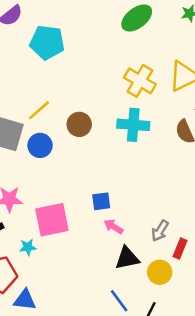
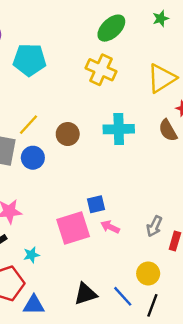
yellow cross: (140, 81) -> (101, 70), moved
pink square: (52, 220) -> (73, 228), moved
black triangle: (127, 258) -> (85, 294), moved
yellow circle: (160, 272) -> (148, 274), moved

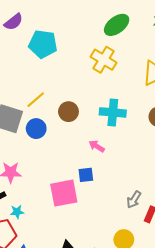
pink arrow: (110, 227) -> (97, 146), moved
cyan star: (31, 255) -> (17, 212), moved

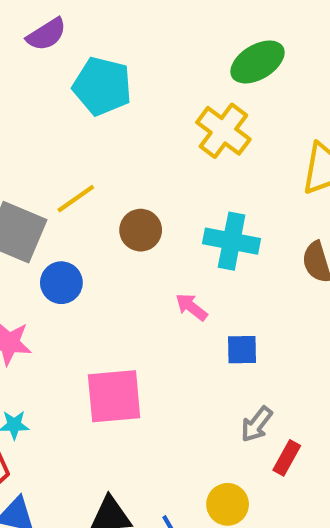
blue circle: (36, 129) -> (61, 283), moved
blue square: (86, 175) -> (242, 350), moved

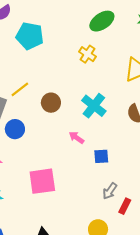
yellow cross: (223, 131) -> (88, 54), size x0.7
cyan cross: (232, 241) -> (94, 106), turned 30

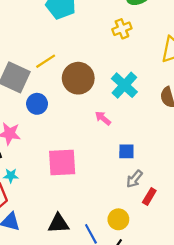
yellow cross: (88, 54) -> (122, 29), turned 30
brown circle: (51, 103) -> (78, 78), size x1.5
blue square: (101, 156) -> (126, 151), moved

